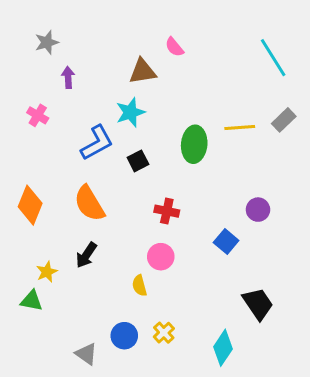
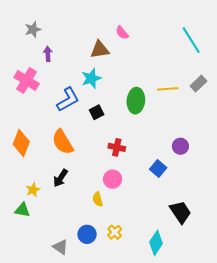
pink cross: (38, 115) -> (27, 80), size x1.6

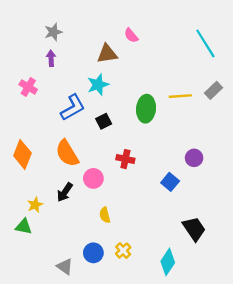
gray star: (33, 29) -> (53, 32), moved
pink cross: (27, 80) -> (28, 87), size x0.7
pink circle: (113, 179) -> (93, 178), moved

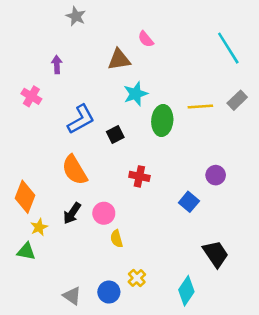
gray star: (53, 32) -> (76, 16), moved, turned -30
cyan star: (98, 85) -> (136, 94), moved
orange diamond: (22, 154) -> (25, 197), moved
pink circle: (93, 178) -> (104, 213), moved
blue circle: (93, 253) -> (109, 292), moved

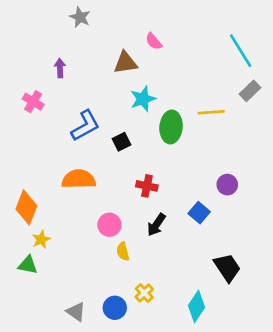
gray rectangle: (237, 100) -> (250, 91), moved
orange semicircle: (75, 170) -> (79, 179), turned 120
black arrow: (72, 213) -> (156, 225), moved

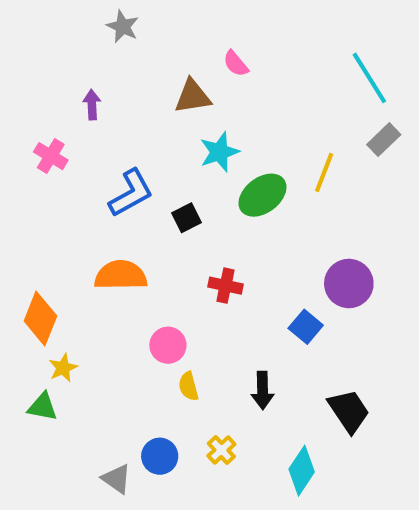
yellow line: (211, 112) -> (324, 173), turned -65
green ellipse: (171, 127) -> (262, 195), turned 48
purple circle: (227, 185) -> (349, 284), size x1.5
black arrow: (156, 225) -> (262, 390), moved, turned -35
blue circle: (115, 308) -> (160, 456), moved

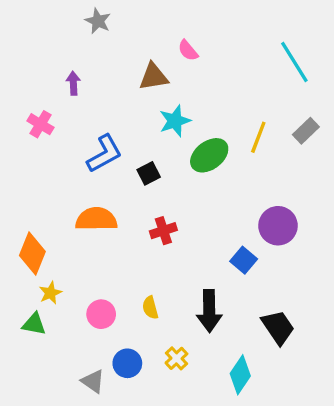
gray rectangle: (384, 140) -> (306, 131), moved
red cross: (225, 286) -> (163, 231), moved, turned -30
pink circle: (168, 345) -> (101, 314), moved
black arrow: (262, 390) -> (209, 311), size x1.4

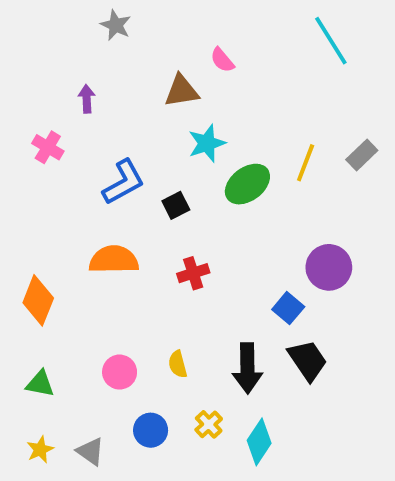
cyan line: (294, 62) -> (331, 41), moved
yellow star: (50, 293) -> (40, 450), moved
black trapezoid: (278, 327) -> (308, 360), moved
cyan diamond: (240, 375) -> (259, 442), moved
gray triangle: (93, 381) -> (90, 451), moved

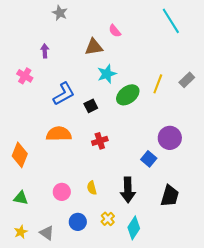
black trapezoid: (308, 360) -> (170, 196), moved, turned 50

